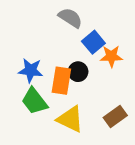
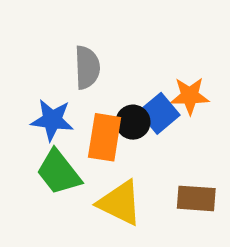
gray semicircle: (70, 18) -> (87, 67), moved, turned 55
blue square: (93, 42) -> (159, 113), moved
brown rectangle: (115, 117) -> (196, 198), turned 40

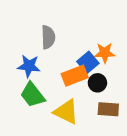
black circle: (133, 122) -> (97, 83), moved
orange rectangle: (105, 137) -> (75, 76), moved, turned 60

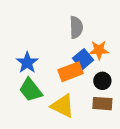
gray semicircle: (48, 37) -> (76, 27), moved
blue star: (29, 66) -> (27, 63), turned 30
black circle: (97, 83) -> (102, 81), moved

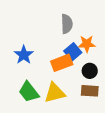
green trapezoid: (31, 90) -> (29, 92), moved
yellow triangle: (63, 106) -> (55, 93), turned -40

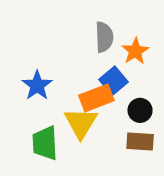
orange star: (87, 44) -> (135, 51), moved, turned -30
green trapezoid: (29, 92) -> (45, 143), turned 35
yellow triangle: (55, 93) -> (81, 123), moved, turned -45

